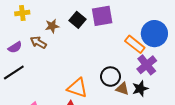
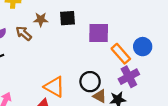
purple square: (102, 16) -> (99, 33), moved
black square: (78, 20) -> (68, 18), turned 35
blue circle: (154, 34) -> (143, 47), size x0.7

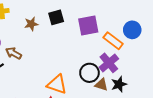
brown arrow: (24, 33) -> (13, 53), moved
purple cross: (129, 77) -> (109, 63), moved

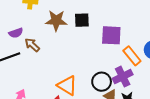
brown star: (31, 24) -> (56, 21), size x1.5

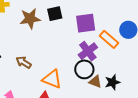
brown arrow: (32, 45) -> (24, 62), moved
purple cross: (123, 77) -> (88, 51), moved

